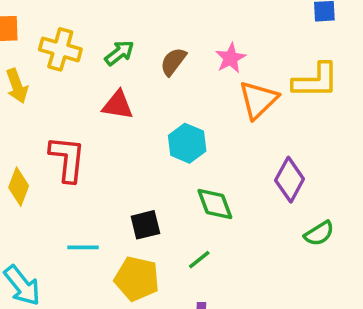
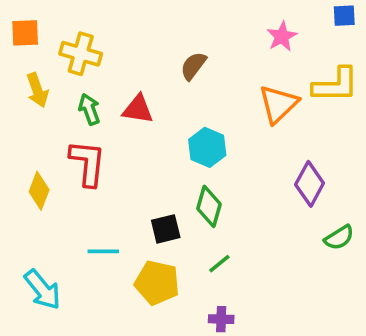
green arrow: (119, 53) -> (89, 109), moved, turned -72
pink star: (231, 58) -> (282, 36), moved
green diamond: (215, 204) -> (209, 206), moved, turned 36

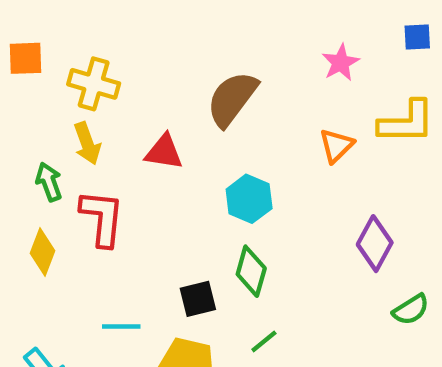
brown semicircle: (193, 66) -> (232, 99), size x1.6
yellow arrow: (37, 90) -> (87, 143), moved
orange triangle: (278, 104) -> (336, 146), size x0.7
green arrow: (89, 109) -> (49, 182), moved

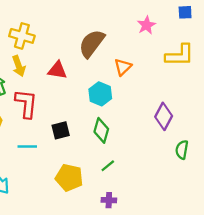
orange triangle: (336, 146) -> (123, 67), moved
black square: (198, 299) -> (61, 130), moved
green semicircle: (411, 310) -> (182, 150), turned 132
cyan line: (121, 327) -> (27, 146), moved

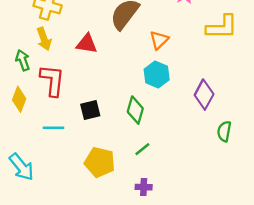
cyan hexagon: (100, 94) -> (157, 74), moved

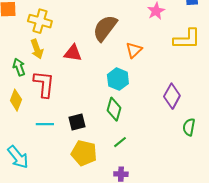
cyan hexagon: (157, 74) -> (118, 79), moved
black square: (90, 110) -> (77, 122), moved

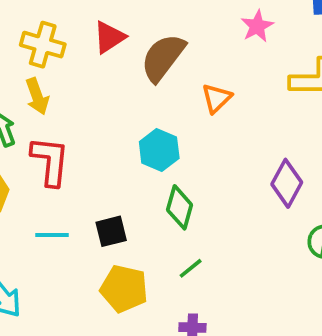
red triangle: (73, 53) -> (109, 37), moved, turned -42
cyan hexagon: (118, 79) -> (159, 150), moved

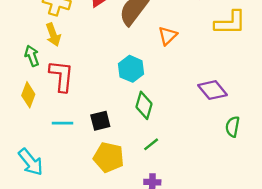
purple diamond: (287, 183) -> (212, 90), turned -68

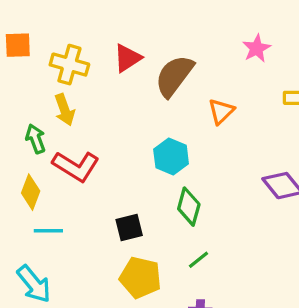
red L-shape: (61, 76) -> (76, 166), turned 116
cyan line: (63, 123) -> (48, 231), moved

